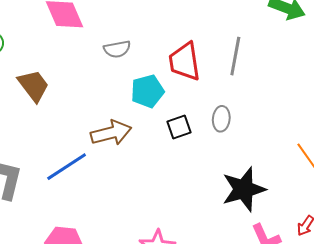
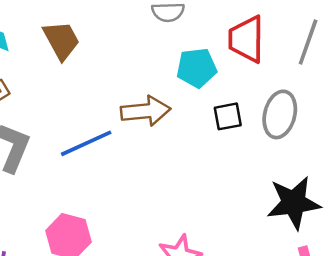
gray ellipse: (221, 119) -> (280, 114), size x1.5

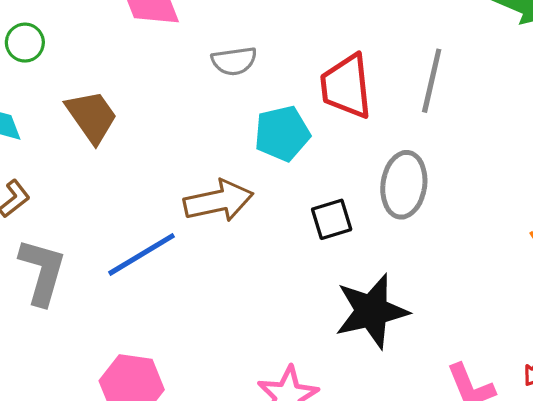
black square: (228, 116) -> (332, 219), moved
black star: (294, 203) -> (372, 311), moved

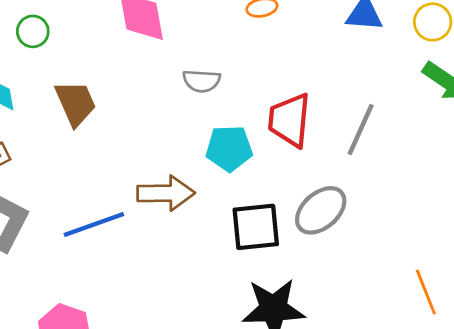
gray ellipse: (404, 185) -> (321, 210), turned 30
black square: (332, 219) -> (256, 227), size x1.5

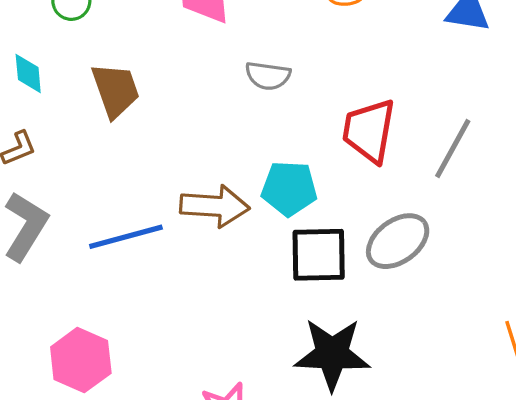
cyan pentagon: (229, 148) -> (289, 188), moved

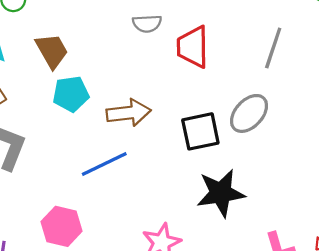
red trapezoid: (369, 131) -> (193, 47), moved
cyan pentagon: (289, 188) -> (71, 94), moved
blue line: (126, 237) -> (104, 164), moved

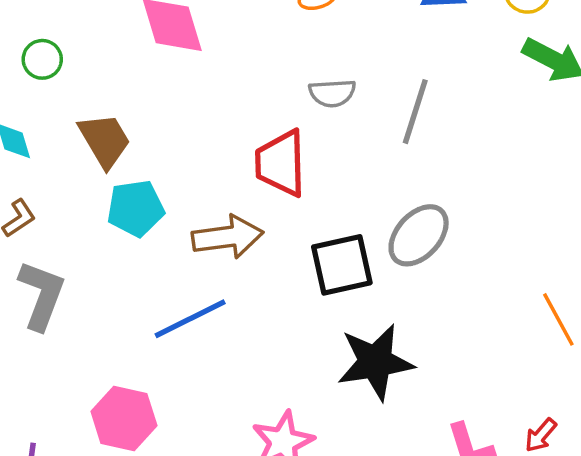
gray semicircle: (147, 24) -> (332, 93), moved
red trapezoid: (193, 47) -> (281, 163), moved
gray line: (273, 48) -> (415, 112), moved

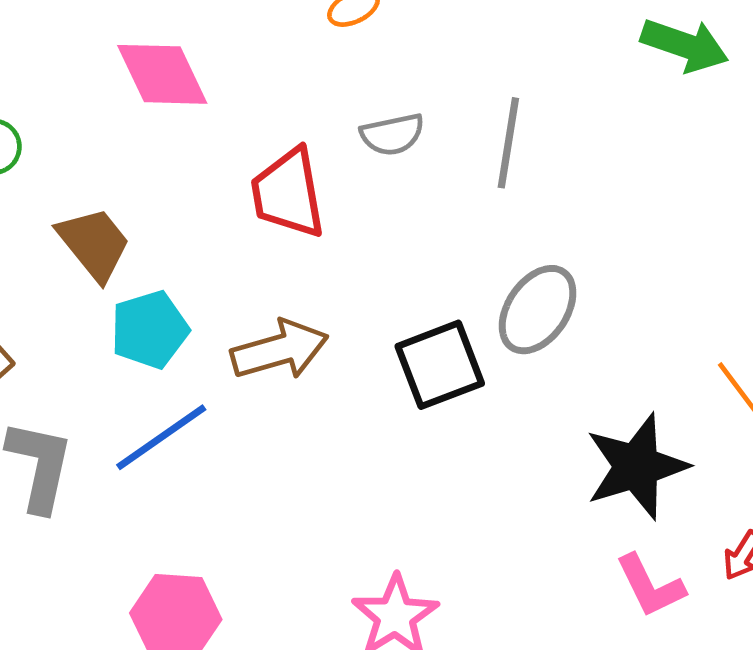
red trapezoid: (281, 163) -> (288, 193), moved
blue line: (190, 319) -> (161, 437), moved
black star: (375, 362) -> (637, 467), moved

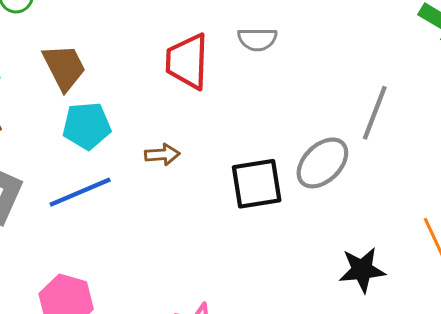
gray line: (508, 143) -> (375, 113), moved
brown arrow: (280, 350) -> (162, 154), size x0.6
black star: (637, 467) -> (362, 270), size x0.7

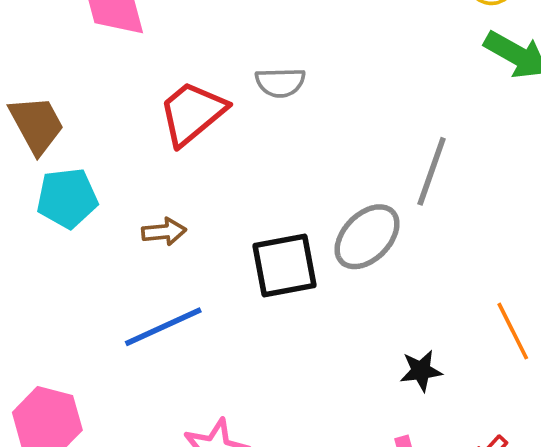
red trapezoid: (187, 61) -> (192, 113), turned 50
blue line: (80, 192) -> (163, 327), moved
black star: (362, 270) -> (421, 371), size x0.7

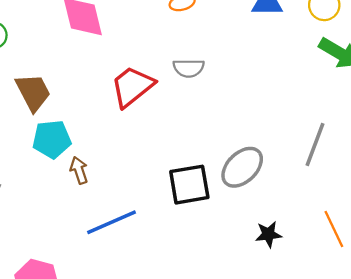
gray line: (432, 171) -> (315, 145), moved
brown arrow: (164, 232) -> (79, 170), moved, turned -104
black star: (421, 371) -> (269, 234), moved

